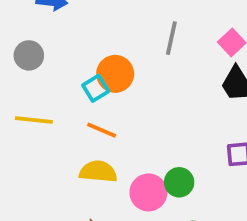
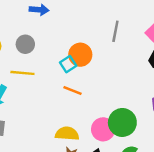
yellow line: (34, 120) -> (22, 73), moved
yellow semicircle: (98, 172) -> (67, 134), moved
green circle: (179, 182) -> (122, 122), size x1.5

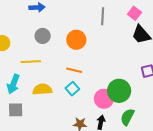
gray circle: (25, 44) -> (43, 36), moved
cyan square: (68, 64) -> (72, 89), moved
yellow semicircle: (67, 134) -> (42, 89), moved

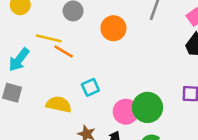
orange line: (74, 70) -> (64, 51), moved
yellow semicircle: (42, 89) -> (59, 104), moved

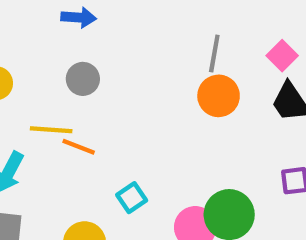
orange circle: (113, 28) -> (219, 96), moved

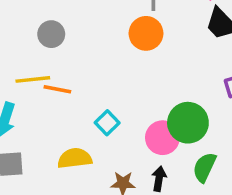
orange circle: (219, 96) -> (146, 33), moved

